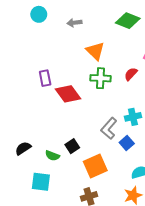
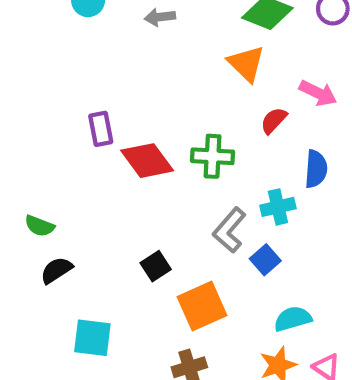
orange triangle: (95, 51) -> (246, 63), moved
green cross: (101, 78) -> (213, 156), moved
green semicircle: (52, 156) -> (40, 226), moved

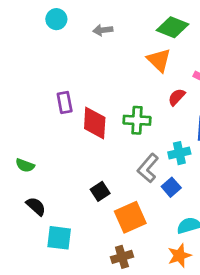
red diamond: (147, 161) -> (95, 123), turned 40
black semicircle: (56, 270) -> (36, 206), moved, turned 75

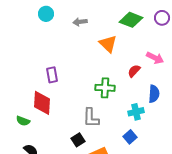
orange triangle: (159, 60) -> (108, 44), moved
red diamond: (95, 123) -> (42, 103), moved
gray L-shape: (148, 168) -> (91, 118), moved, turned -40

